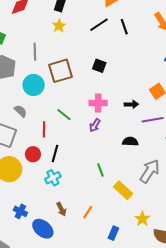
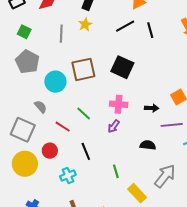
gray line: (35, 52) -> (61, 34), moved
black square: (99, 66) -> (122, 67), size x1.6
red line: (44, 129) -> (63, 127), turned -63
black line: (55, 154) -> (86, 151), moved, turned -42

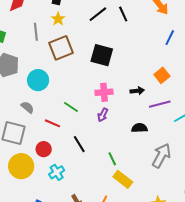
brown square: (83, 69) -> (61, 48), moved
cyan cross: (68, 176) -> (57, 172), moved
yellow rectangle: (137, 193) -> (123, 179), moved

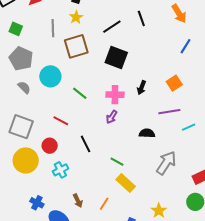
black line: (98, 14) -> (112, 27), moved
black arrow: (137, 91) -> (142, 88), moved, turned 112
gray semicircle: (27, 107) -> (24, 87), moved
green line: (71, 107) -> (80, 93), moved
green line: (112, 159) -> (117, 162), turned -40

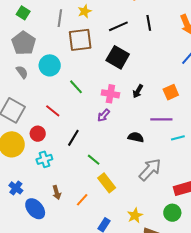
black line: (86, 144) -> (73, 138), turned 48
green line: (117, 162) -> (94, 160), moved

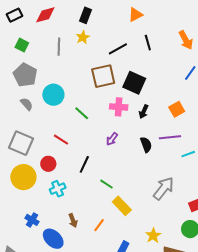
brown square: (80, 40) -> (103, 76), moved
black square: (118, 57) -> (134, 83), moved
pink cross: (110, 94) -> (119, 107), moved
black semicircle: (136, 137) -> (146, 145), moved, turned 63

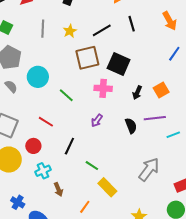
yellow star: (83, 37) -> (70, 31), moved
black arrow: (144, 112) -> (137, 93), moved
brown arrow: (73, 220) -> (58, 189), moved

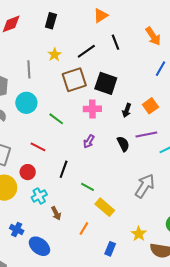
gray line: (43, 29) -> (29, 69), moved

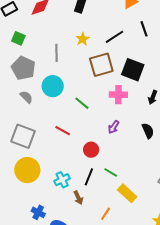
black line: (64, 169) -> (89, 177), moved
red circle: (28, 172) -> (91, 150), moved

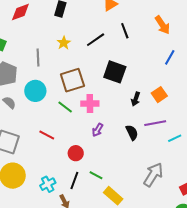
brown square: (101, 65) -> (72, 80), moved
pink cross: (118, 95) -> (90, 104), moved

